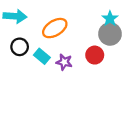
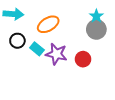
red circle: (95, 55) -> (83, 59), moved
purple star: (64, 62) -> (56, 54), size x1.5

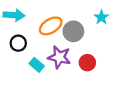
gray circle: (96, 29) -> (73, 31), moved
cyan rectangle: (37, 49) -> (37, 65), moved

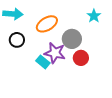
gray circle: (73, 31) -> (72, 39), moved
cyan rectangle: (37, 65) -> (43, 62), moved

